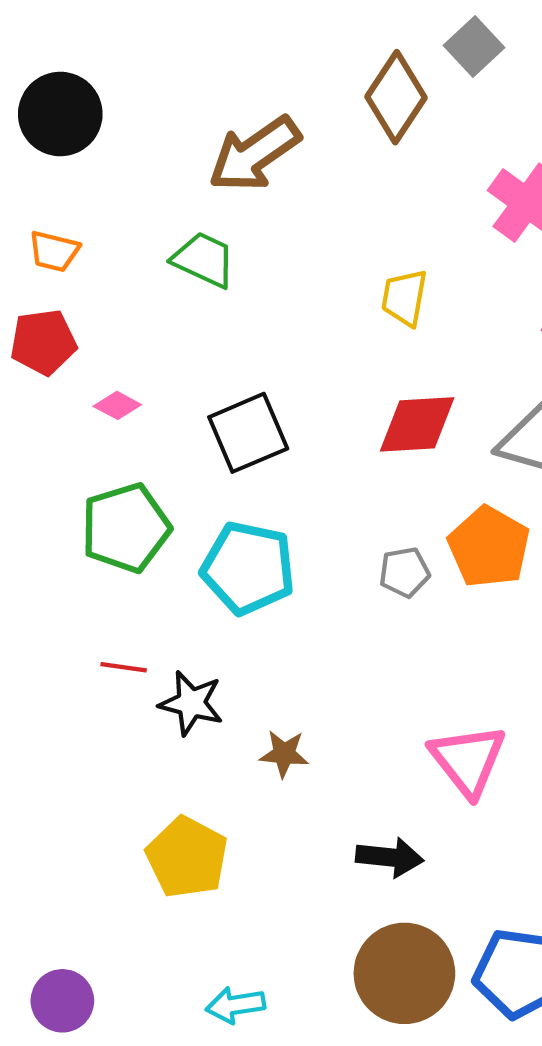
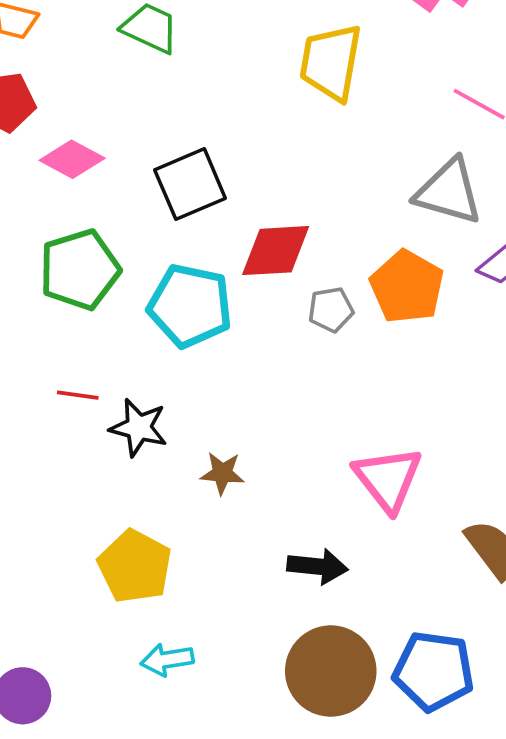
yellow trapezoid: (404, 298) -> (331, 62), size x1.5
pink diamond: (117, 405) -> (72, 159), size x1.5
red diamond: (417, 424) -> (276, 251), moved
cyan arrow: (236, 1005) -> (167, 660), moved

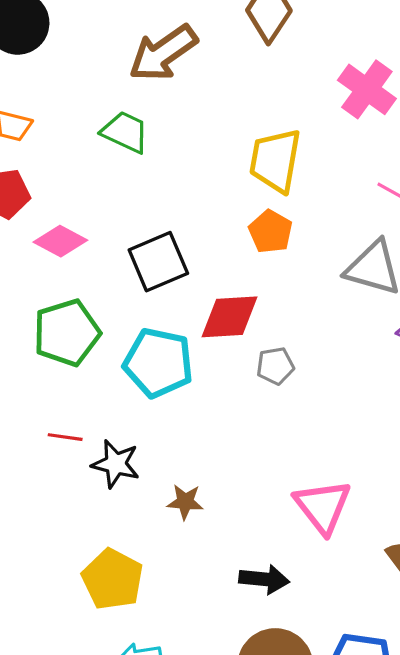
orange pentagon: (407, 287) -> (271, 232), moved, size x0.7

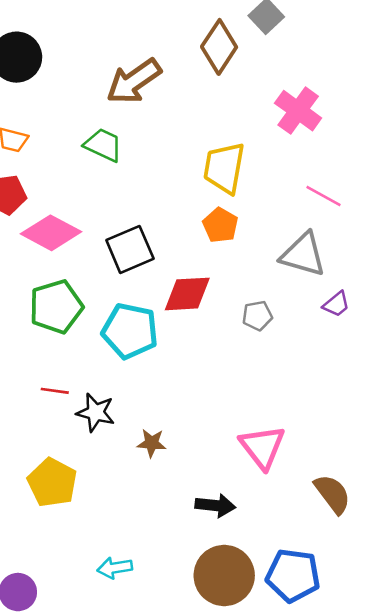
pink diamond: (60, 241) -> (51, 233), size x1.4
gray pentagon: (275, 366) -> (257, 316), moved
yellow pentagon: (113, 579) -> (52, 482), moved

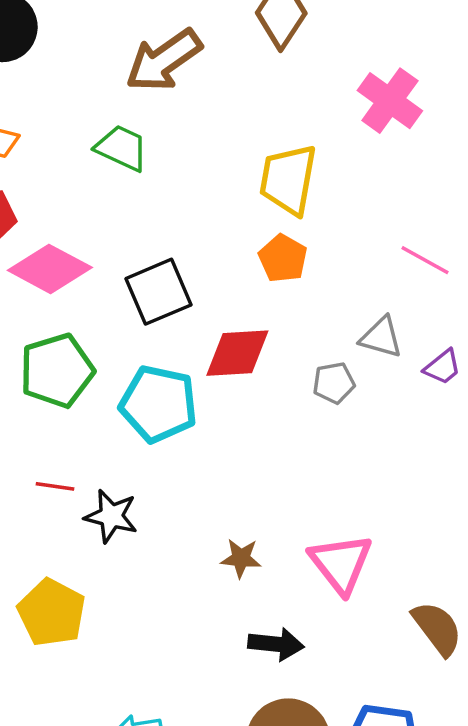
pink line: (324, 196) -> (425, 260), moved
gray triangle: (303, 255) -> (381, 337), moved, size x0.7
brown star: (152, 443) -> (241, 558), moved

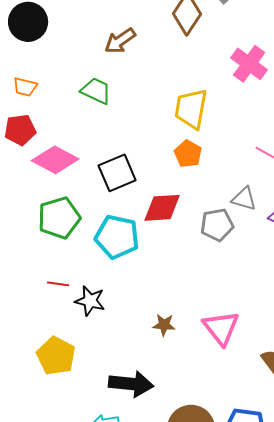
brown arrow: (164, 60) -> (120, 41), size x0.7
gray pentagon: (334, 383) -> (217, 225), size x1.4
black arrow: (276, 644) -> (131, 384), moved, size x1.4

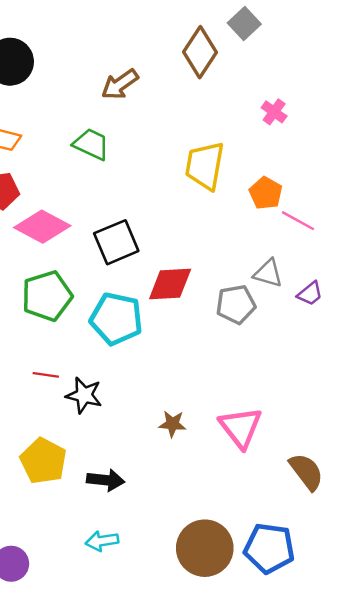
pink cross: (249, 64) -> (274, 112), size x0.6
orange pentagon: (188, 154) -> (266, 193), moved
black arrow: (131, 384) -> (106, 480), moved, size x0.7

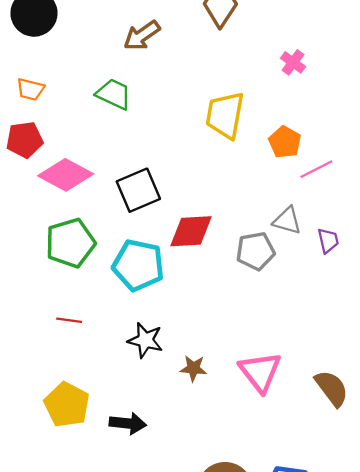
pink line: (298, 221) -> (316, 169), turned -56
purple trapezoid: (310, 294) -> (328, 241), turned -64
black star: (84, 395) -> (145, 340), moved
brown semicircle: (306, 472) -> (332, 388), moved

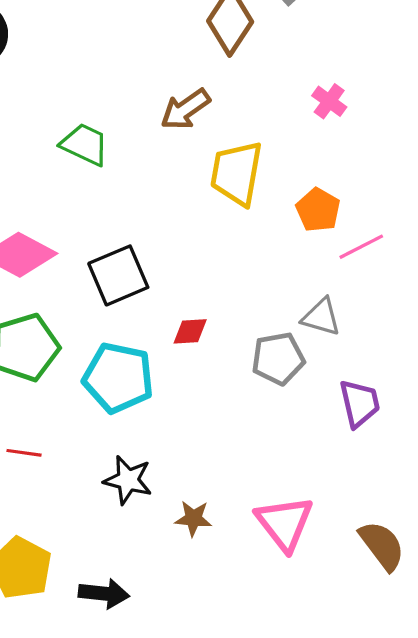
brown arrow: (142, 35) -> (185, 109), moved
red diamond: (191, 231) -> (190, 331), size x0.6
purple trapezoid: (328, 241) -> (360, 403), moved, size x1.4

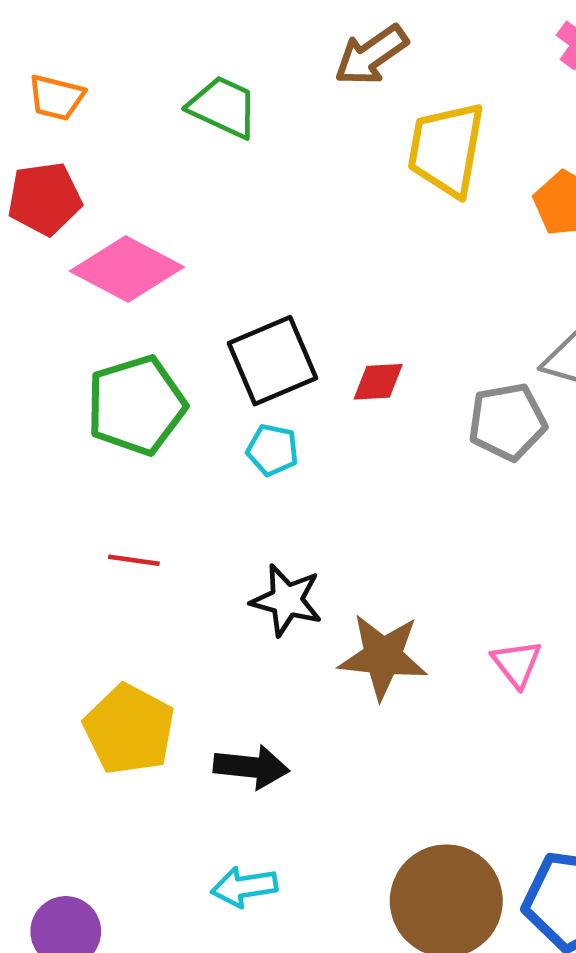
black square: (118, 275) -> (272, 361), moved
cyan pentagon: (118, 378) -> (272, 450), size x0.5
brown star: (193, 518) -> (383, 657), size x1.6
pink triangle: (284, 523) -> (517, 664), size x0.6

